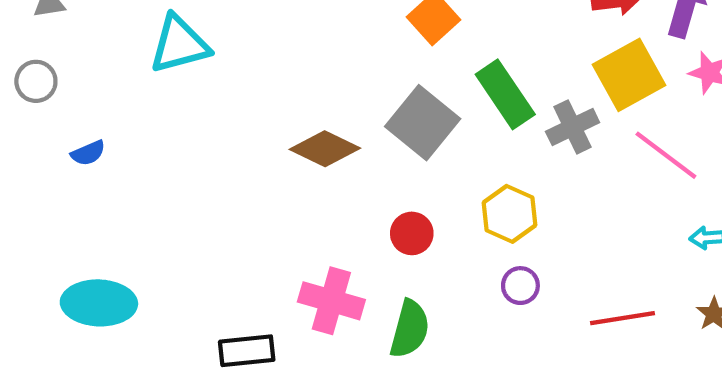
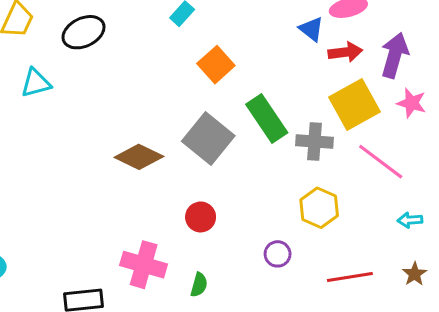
cyan triangle: (179, 44) -> (36, 83), size x0.7
gray cross: (573, 127) -> (315, 142), turned 30
yellow hexagon: (510, 214) -> (319, 208), moved
green semicircle: (410, 329) -> (199, 285), size x0.6

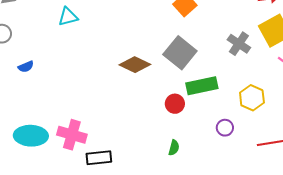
green rectangle: (267, 118) -> (202, 86), moved, turned -68
gray cross: (315, 142) -> (239, 44), moved, turned 30
pink cross: (144, 265) -> (72, 135), moved

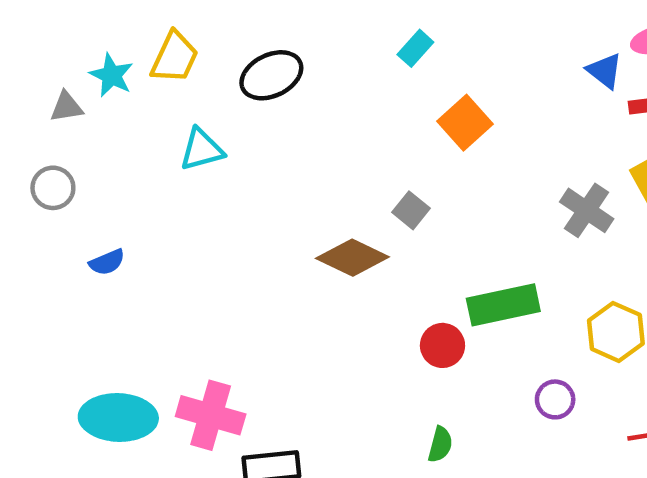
gray square: (180, 53) -> (411, 210), moved, size x0.5

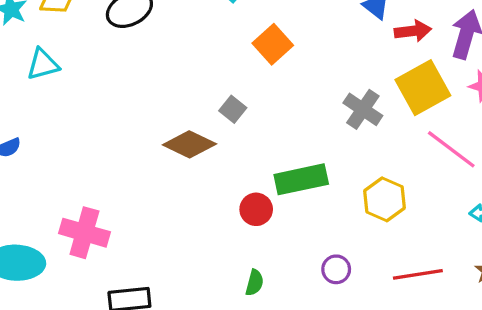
cyan triangle: (202, 150) -> (43, 64), moved
purple circle: (555, 399) -> (336, 269), moved
pink cross: (211, 415) -> (84, 233), moved

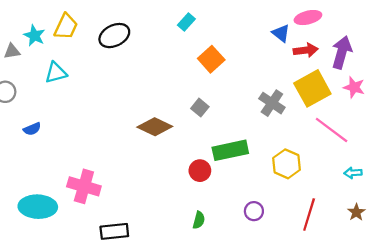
gray square: (233, 109) -> (200, 108), moved
red line: (418, 274) -> (309, 215), turned -64

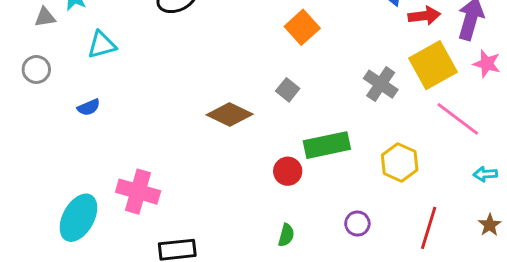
blue semicircle: (32, 129) -> (89, 107), moved
cyan ellipse: (38, 207) -> (78, 218), turned -63

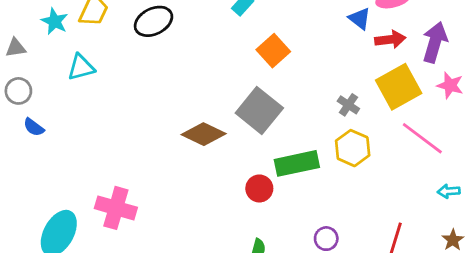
gray triangle: (45, 17) -> (16, 48), moved
gray cross: (381, 84) -> (348, 105), size x0.7
gray square: (288, 90) -> (259, 110), size x2.0
blue semicircle: (89, 107) -> (34, 127), moved, turned 60
yellow hexagon: (400, 162) -> (353, 148), moved

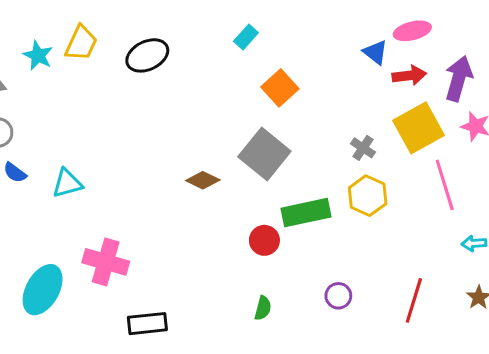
cyan triangle: (81, 67) -> (67, 183), moved
brown diamond: (204, 134) -> (203, 180), size x0.7
pink line: (422, 138) -> (445, 185), turned 36

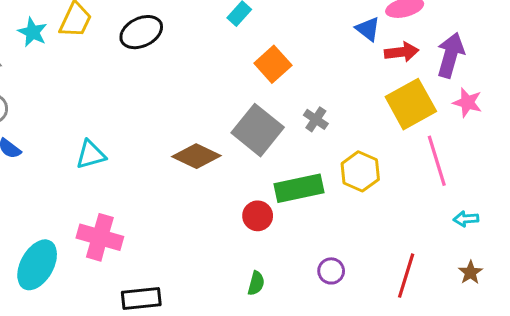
gray cross: (363, 148) -> (316, 119), moved
brown diamond: (203, 180) -> (196, 156), size x1.4
cyan triangle: (67, 183) -> (91, 155), moved

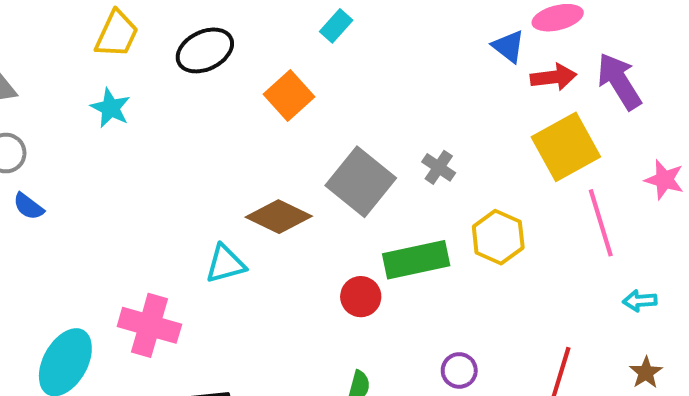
cyan star: (33, 32) -> (110, 108), moved
purple arrow: (451, 55) -> (619, 81), turned -48
orange square: (273, 64) -> (289, 96), moved
pink star: (467, 103) -> (664, 180), moved
cyan triangle: (91, 155) -> (225, 264), moved

